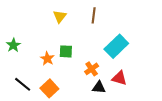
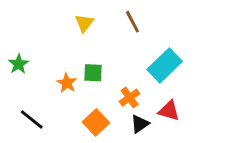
brown line: (94, 15) -> (132, 22), turned -35
black triangle: (99, 87) -> (140, 124), turned -40
orange square: (49, 88) -> (96, 122), moved

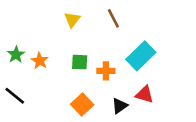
orange star: (67, 83) -> (40, 61), moved
orange cross: (130, 98) -> (106, 71), moved, turned 35
black line: (32, 119) -> (15, 96), moved

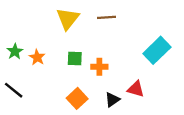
brown line: (113, 18) -> (106, 17), turned -66
yellow triangle: (72, 20) -> (68, 19), size x1.5
cyan rectangle: (141, 56) -> (157, 50), moved

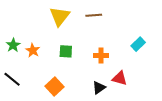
cyan rectangle: (157, 50) -> (138, 44), size x0.6
orange cross: (99, 67) -> (101, 56), moved
orange square: (77, 98) -> (54, 87), moved

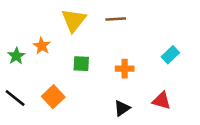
orange star: (33, 50) -> (42, 46), moved
red triangle: (120, 78) -> (162, 101), moved
orange square: (54, 87) -> (53, 97), moved

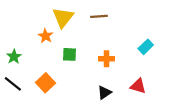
orange star: (42, 46) -> (46, 36), moved
green star: (16, 56) -> (14, 57), moved

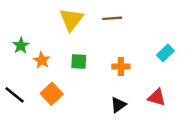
orange star: (46, 36) -> (42, 60), moved
green star: (14, 57) -> (21, 45), moved

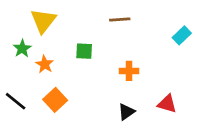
yellow triangle: (71, 20) -> (43, 21), moved
cyan rectangle: (165, 53) -> (182, 35), moved
green square: (79, 62) -> (84, 51), moved

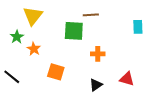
cyan rectangle: (182, 35) -> (138, 27), turned -48
green square: (84, 51) -> (74, 31), moved, size x1.5
orange square: (55, 100) -> (56, 72), moved, turned -30

